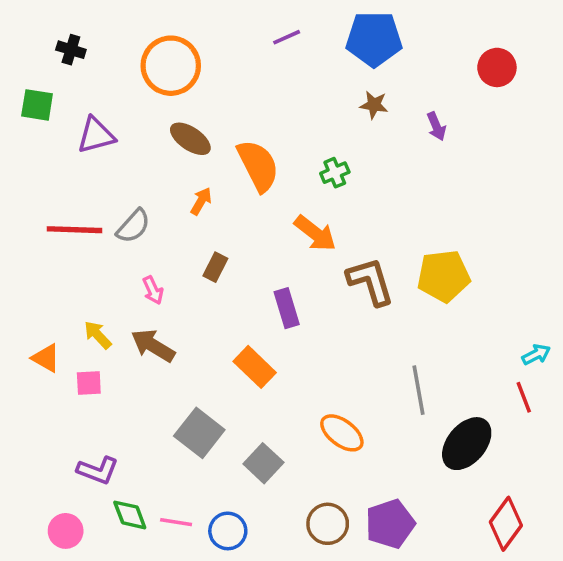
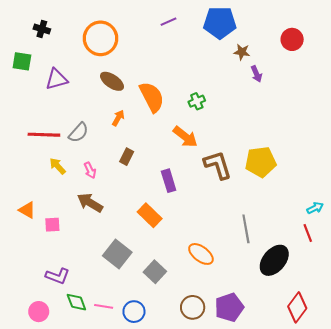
brown star: (374, 105) -> (242, 52), moved
yellow arrow: (98, 335) -> (58, 166), moved

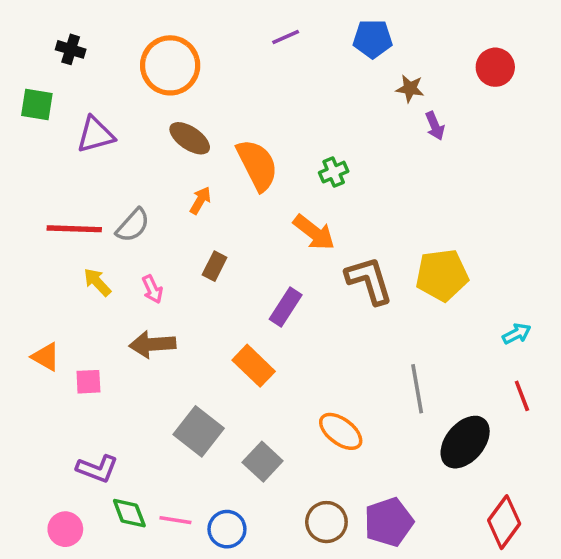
blue pentagon: (220, 23) -> (373, 39), size x0.7
purple rectangle: (169, 181) -> (286, 307), turned 50
brown arrow: (90, 203) -> (152, 344), turned -35
cyan arrow: (315, 208) -> (517, 334), moved

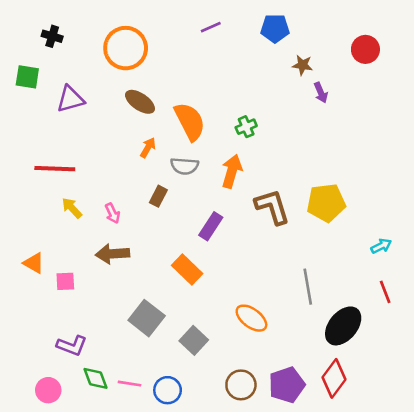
gray semicircle: (133, 225) -> (185, 166), moved, turned 52
orange arrow: (314, 232) -> (232, 171), turned -112
red diamond: (504, 522) -> (334, 378), moved

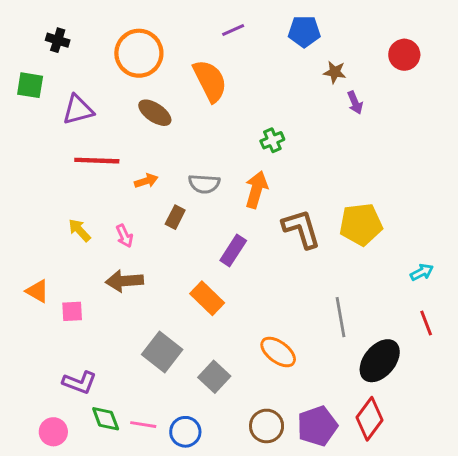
orange semicircle: (190, 121) -> (210, 81), moved
orange arrow: (148, 148) -> (146, 181), moved, turned 42
red line: (55, 169) -> (97, 161), moved

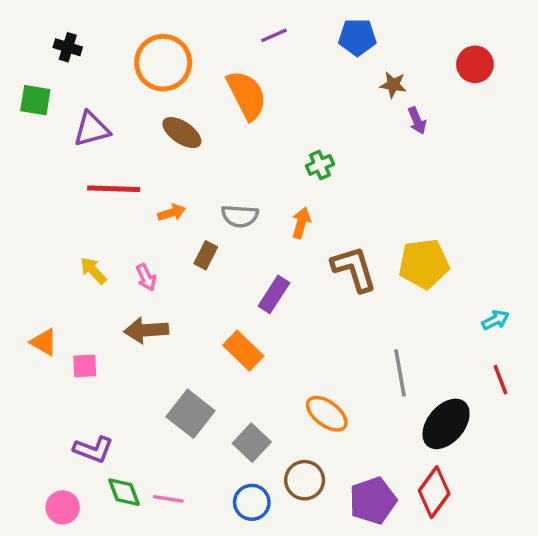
orange arrow: (256, 190) -> (301, 223), size x0.7
brown circle: (267, 426) -> (305, 480), moved
blue circle: (185, 432) -> (252, 502), moved

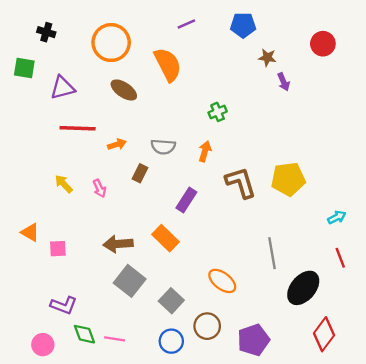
brown arrow: (146, 330) -> (118, 244), moved
red diamond: (434, 492) -> (324, 334), moved

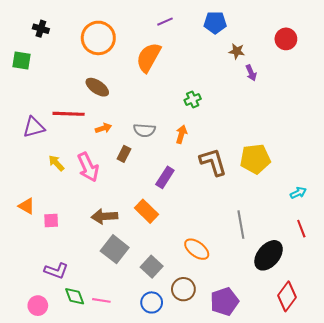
orange semicircle: (168, 65) -> (149, 57), turned -124
purple triangle: (62, 88) -> (34, 127), moved
brown ellipse: (124, 90) -> (97, 87), moved
pink arrow: (100, 188) -> (88, 167), size x1.8

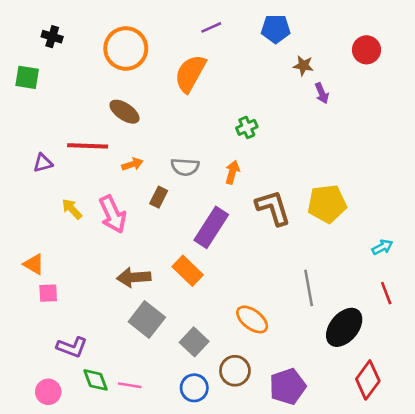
purple triangle: (34, 127) -> (43, 163), size x0.7
purple rectangle: (165, 177) -> (211, 227), size x1.4
pink square: (51, 220) -> (48, 293), moved

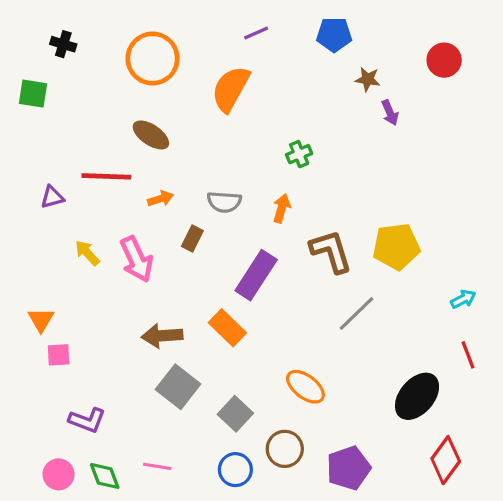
orange triangle: (34, 264) -> (41, 320), turned 30
gray line: (309, 288) -> (356, 313), moved, turned 56
green diamond: (96, 380) -> (105, 476), moved

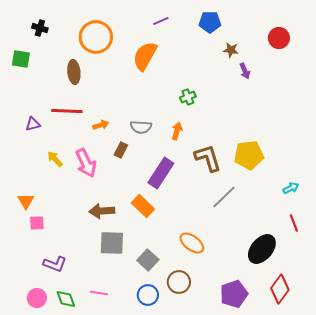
brown ellipse: (151, 135) -> (74, 72), moved, turned 50
gray square: (178, 387) -> (112, 243), turned -36
purple pentagon: (349, 468) -> (234, 294), moved

